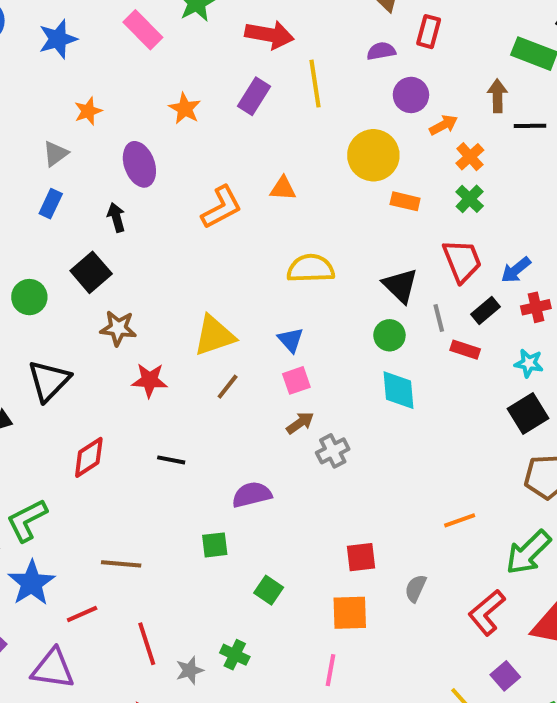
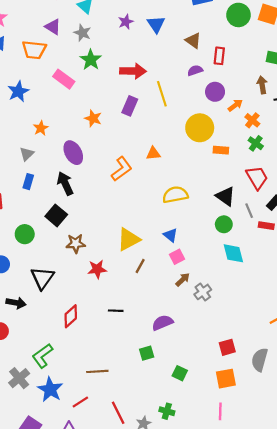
black arrow: (116, 217) -> (65, 183), size x1.5
gray semicircle: (416, 588) -> (260, 360), size x1.5

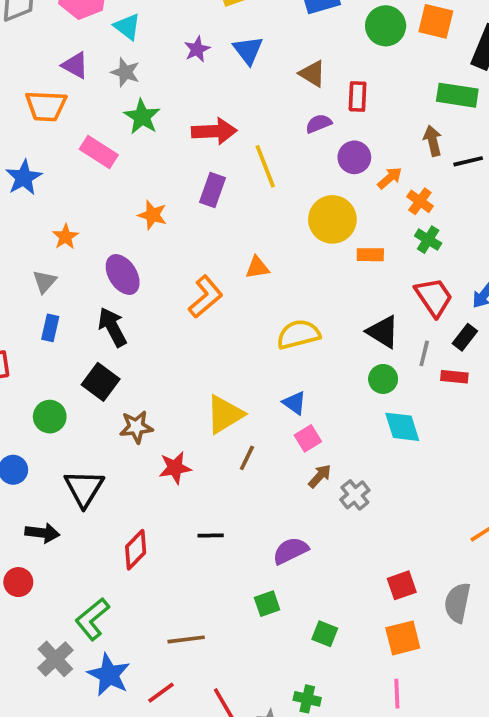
gray line: (249, 211) -> (424, 353), turned 40

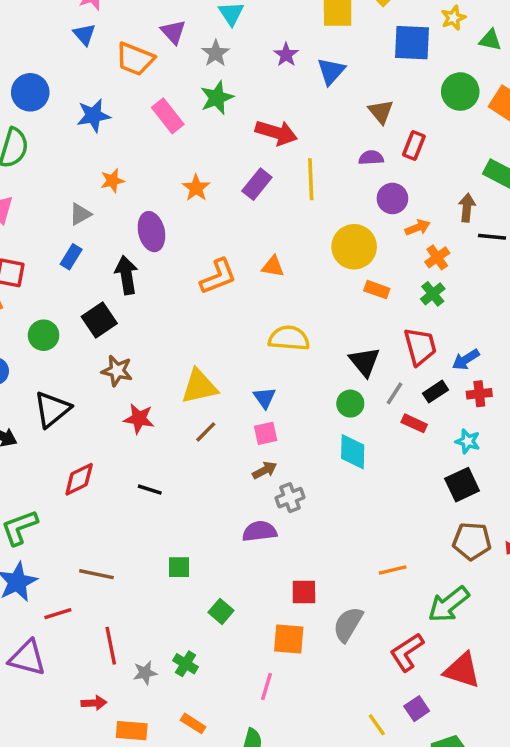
purple star: (197, 49) -> (286, 55), turned -30
purple semicircle: (290, 551) -> (259, 531), moved

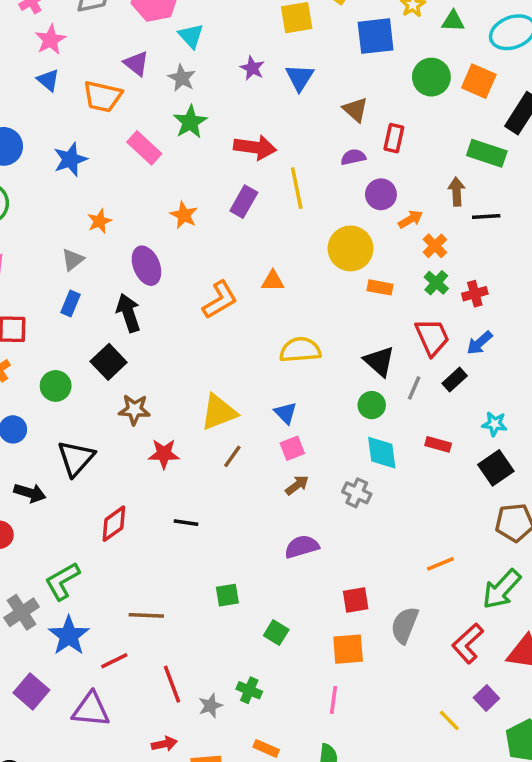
red cross: (479, 394) -> (475, 294), moved
red rectangle: (414, 423) -> (438, 444), moved
gray cross: (290, 498) -> (357, 493), moved, turned -36

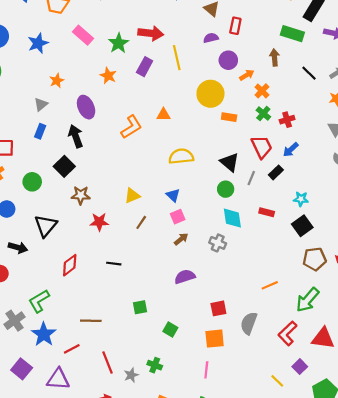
green star: (190, 122) -> (119, 43), moved
black line: (486, 216) -> (309, 73), moved, turned 49
yellow triangle: (219, 412) -> (132, 196), size x0.7

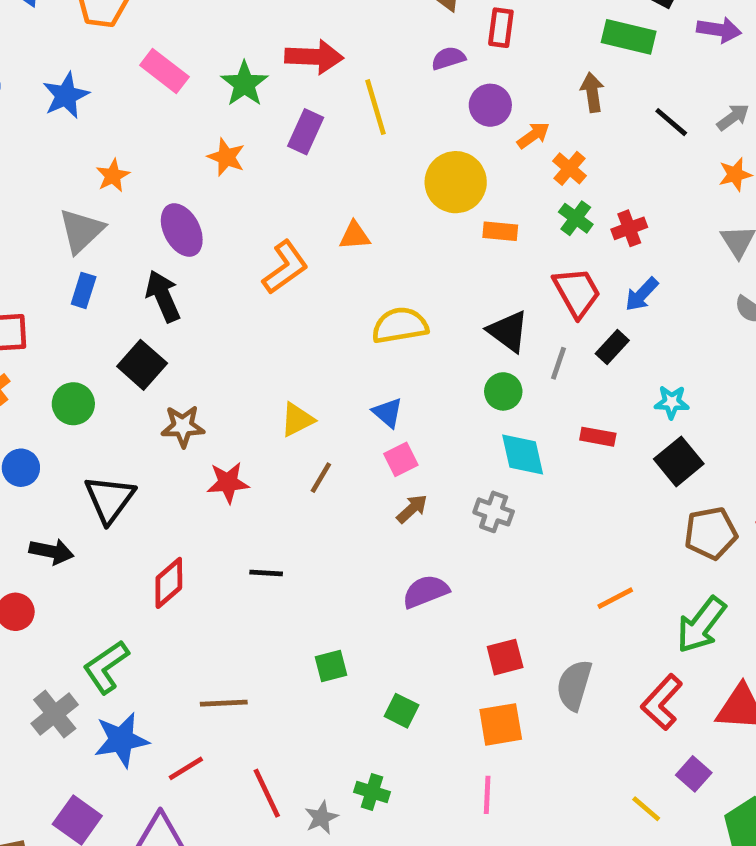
gray triangle: (41, 104) -> (81, 231), size x1.5
blue star: (44, 334) -> (121, 740), turned 30

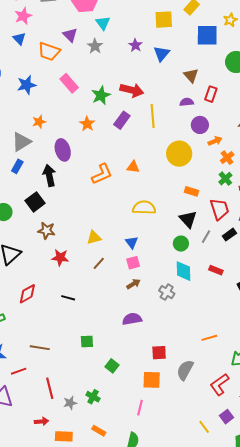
orange rectangle: (500, 231) -> (192, 191), moved

